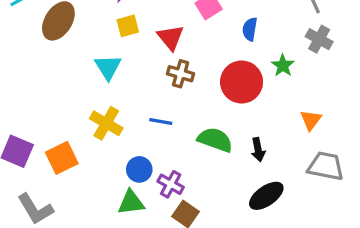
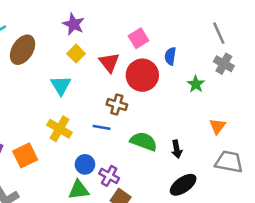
yellow square: (128, 26) -> (76, 54), turned -30
brown cross: (181, 74) -> (117, 104), moved
red circle: (242, 82) -> (142, 75), moved

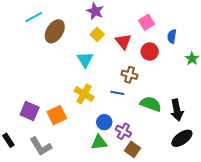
red circle: (142, 75) -> (150, 52), size x0.7
black arrow: (177, 149) -> (177, 110), size x1.5

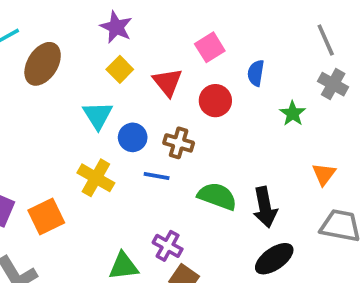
blue circle: (104, 122) -> (133, 137), moved

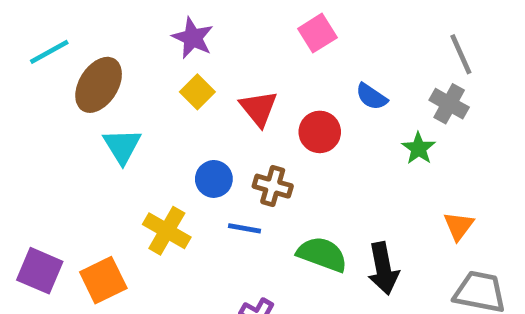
pink square: (210, 47) -> (317, 33), moved
blue semicircle: (256, 73) -> (372, 97), turned -65
gray cross: (333, 84) -> (449, 104), moved
cyan triangle: (98, 115) -> (122, 146), moved

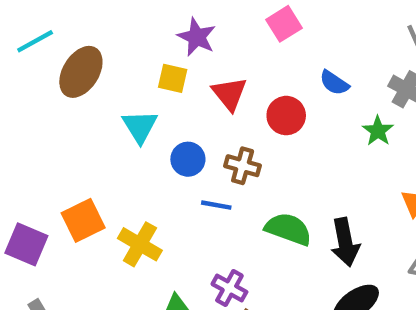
purple star: (193, 38) -> (197, 37), moved
yellow square: (197, 92) -> (173, 78), turned -32
cyan triangle: (122, 146) -> (140, 126), moved
yellow cross: (167, 231) -> (140, 244), moved
orange square: (103, 280) -> (83, 220), moved

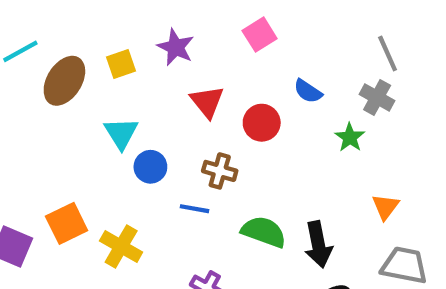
yellow square: (173, 78) -> (121, 64), moved, turned -32
blue circle: (188, 159) -> (150, 167), moved

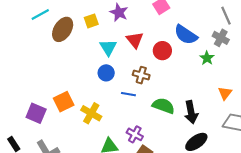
blue semicircle: (308, 91) -> (186, 35), size x1.6
cyan triangle: (121, 133) -> (108, 47), moved

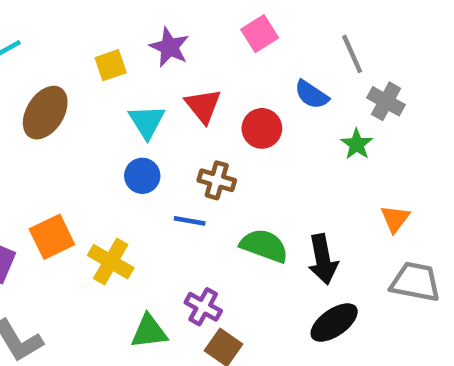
gray line: (226, 16) -> (352, 54), moved
brown ellipse: (63, 29) -> (45, 113), moved
blue semicircle: (186, 35) -> (312, 95), size x0.7

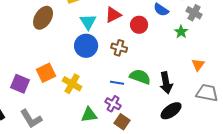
red triangle: (203, 106) -> (113, 15), turned 42
blue circle: (142, 176) -> (86, 46), size x1.5
blue line: (190, 221) -> (117, 83), moved

